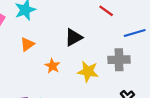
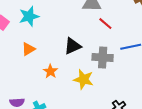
gray cross: (119, 60) -> (103, 57), moved

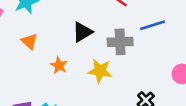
orange triangle: (28, 49) -> (29, 41), turned -40

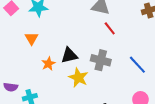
blue line: (153, 25) -> (137, 65), moved, turned 48
black triangle: (82, 32) -> (69, 55), moved

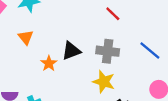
yellow star: (78, 78) -> (104, 82), moved

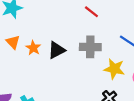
orange star: (49, 63) -> (33, 48), moved
yellow star: (104, 82) -> (114, 69), moved

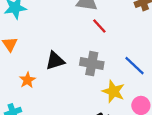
orange star: (33, 48) -> (27, 80), moved

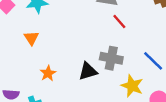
black triangle: (55, 61) -> (88, 71), moved

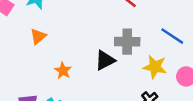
orange triangle: (31, 38) -> (38, 36), turned 35

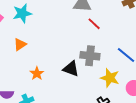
black triangle: (105, 60) -> (71, 69), turned 42

